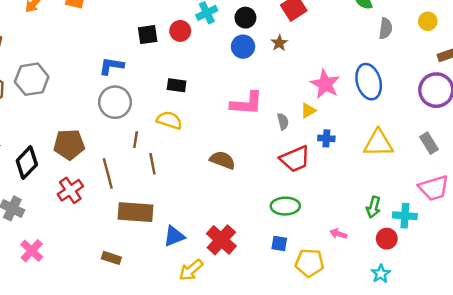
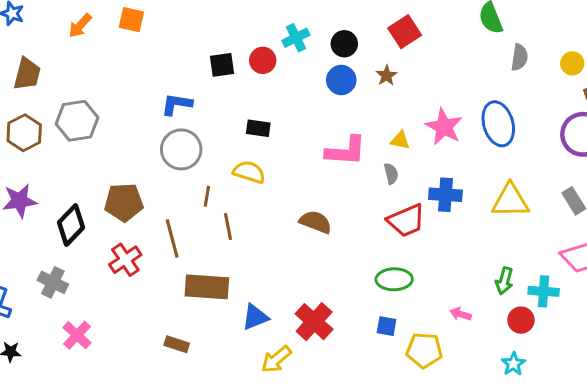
yellow circle: (428, 21) -> (572, 63), moved
yellow triangle: (308, 111) -> (400, 140), moved, turned 42
blue cross: (326, 138) -> (445, 195), size x1.5

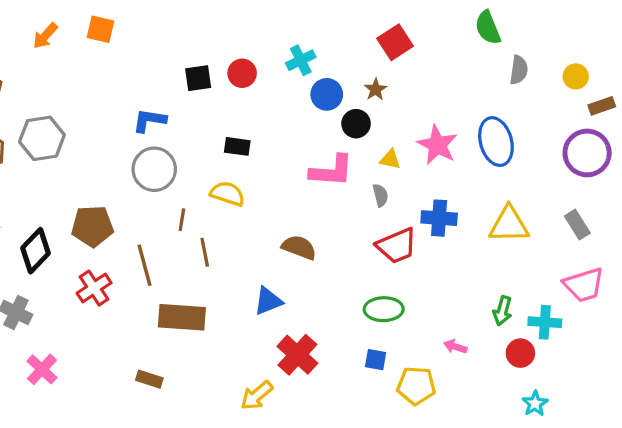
cyan cross: (296, 38) -> (301, 60), moved
black circle: (344, 44) -> (356, 124), moved
blue triangle: (255, 317) -> (268, 301), moved
cyan star: (513, 364) -> (535, 404), moved

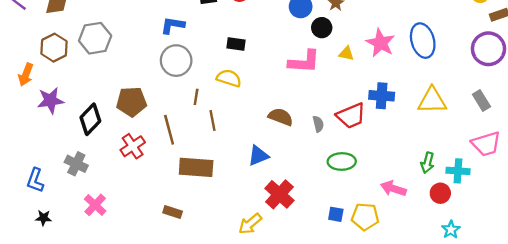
gray semicircle: (380, 195) -> (318, 124), moved
pink arrow: (455, 347) -> (393, 189), size x1.5
blue square: (376, 360) -> (336, 214), moved

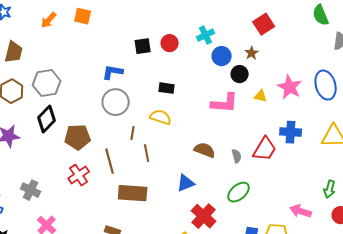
red trapezoid: (351, 116) -> (265, 149), turned -36
black diamond: (90, 119) -> (47, 119), moved
green ellipse: (342, 162) -> (239, 192), moved, turned -40

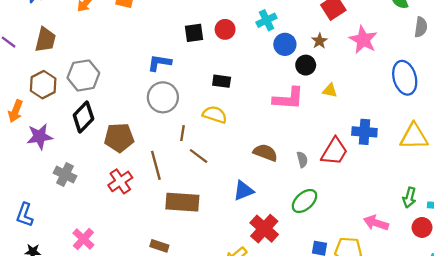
pink star: (290, 87) -> (363, 40), moved
brown line: (147, 153) -> (199, 156), turned -42
gray cross: (31, 190) -> (65, 174), moved

